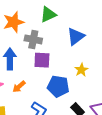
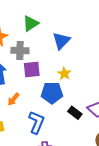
yellow star: (81, 70) -> (64, 74), moved

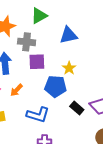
blue triangle: (61, 41) -> (68, 35), turned 30
blue L-shape: (37, 122) -> (38, 115), turned 80

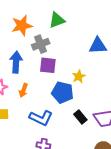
blue triangle: (68, 35) -> (98, 46), moved
gray cross: (27, 42) -> (41, 44), turned -36
orange arrow: (16, 90) -> (23, 90), turned -32

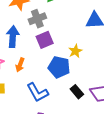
purple square: (48, 65) -> (45, 40), turned -30
blue L-shape: (41, 118) -> (37, 92), turned 35

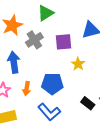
purple square: (45, 40) -> (64, 42), moved, turned 30
blue pentagon: (59, 67) -> (52, 84), moved

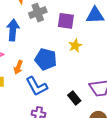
orange arrow: (27, 88) -> (18, 67), moved
black rectangle: (88, 103) -> (74, 98), moved

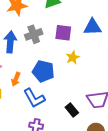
gray cross: (38, 13) -> (34, 34), moved

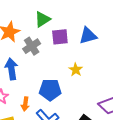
purple square: (63, 33) -> (60, 37), moved
gray cross: (34, 34) -> (32, 46), moved

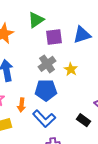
gray cross: (32, 46) -> (47, 64), moved

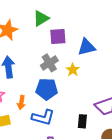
blue triangle: (82, 35) -> (87, 47), moved
blue L-shape: (44, 119) -> (43, 117), turned -35
black rectangle: (84, 120) -> (82, 121), turned 56

